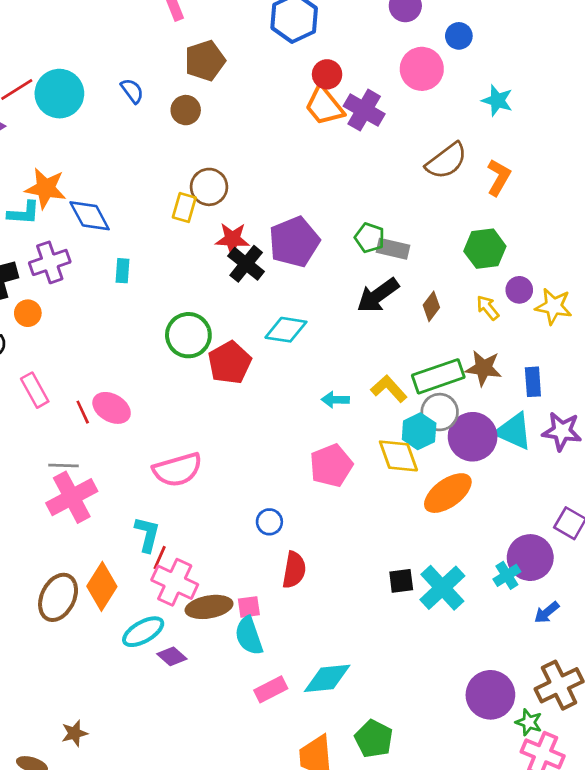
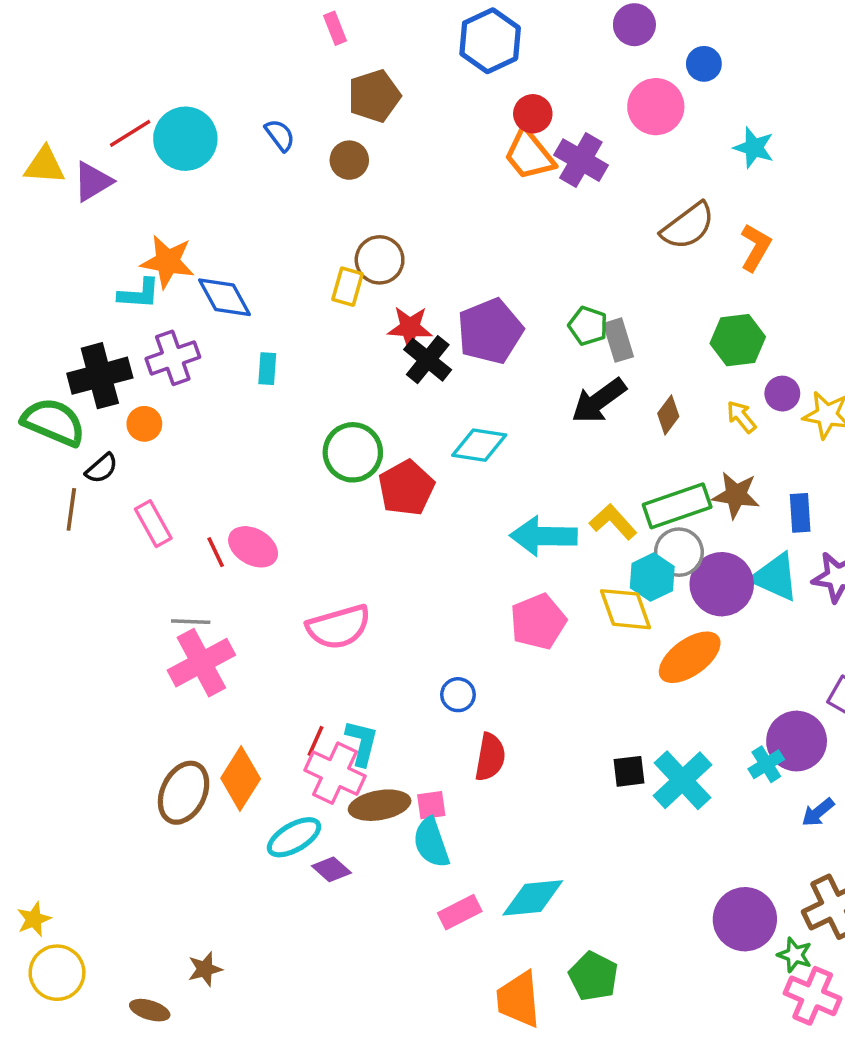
gray rectangle: (393, 249) -> (618, 340), turned 60
cyan arrow: (335, 400) -> (544, 536), size x1.8
cyan L-shape: (147, 534) -> (362, 743), moved

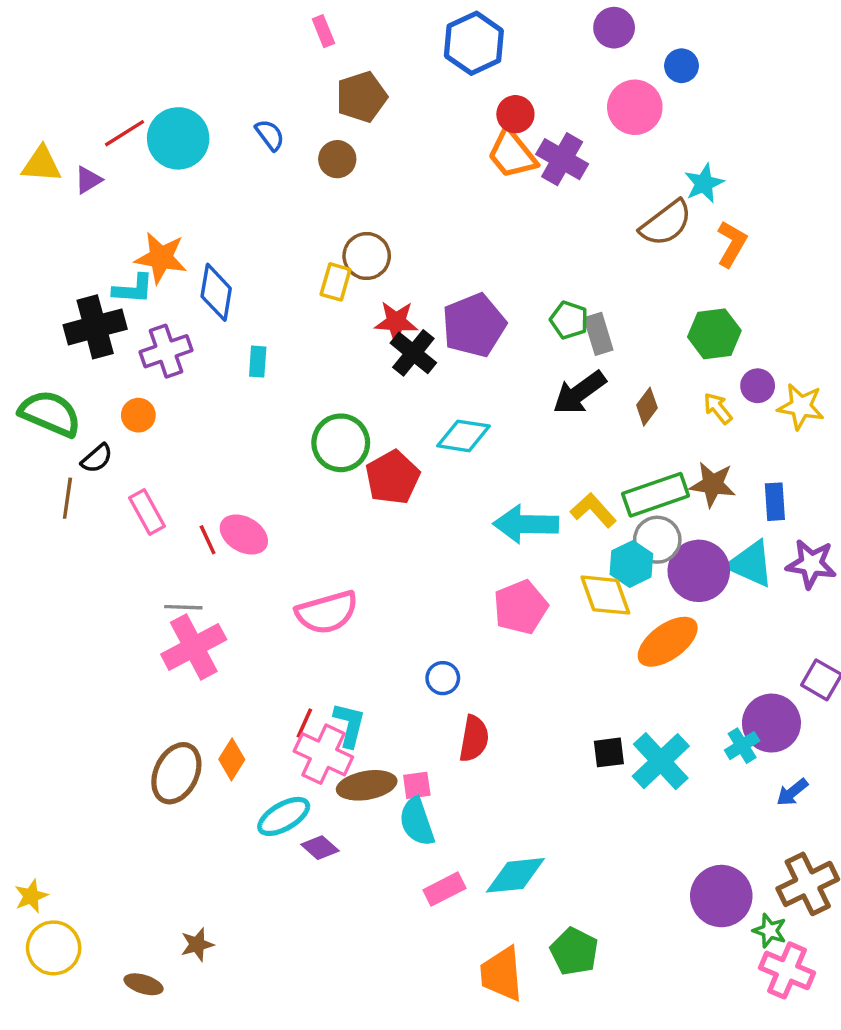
cyan star: (754, 148) -> (704, 183), moved, turned 30
purple triangle: (93, 181) -> (88, 180), size x0.7
blue diamond: (225, 297) -> (216, 292), turned 38
black cross: (100, 376) -> (95, 327), moved
orange diamond: (241, 778) -> (232, 759), size x0.7

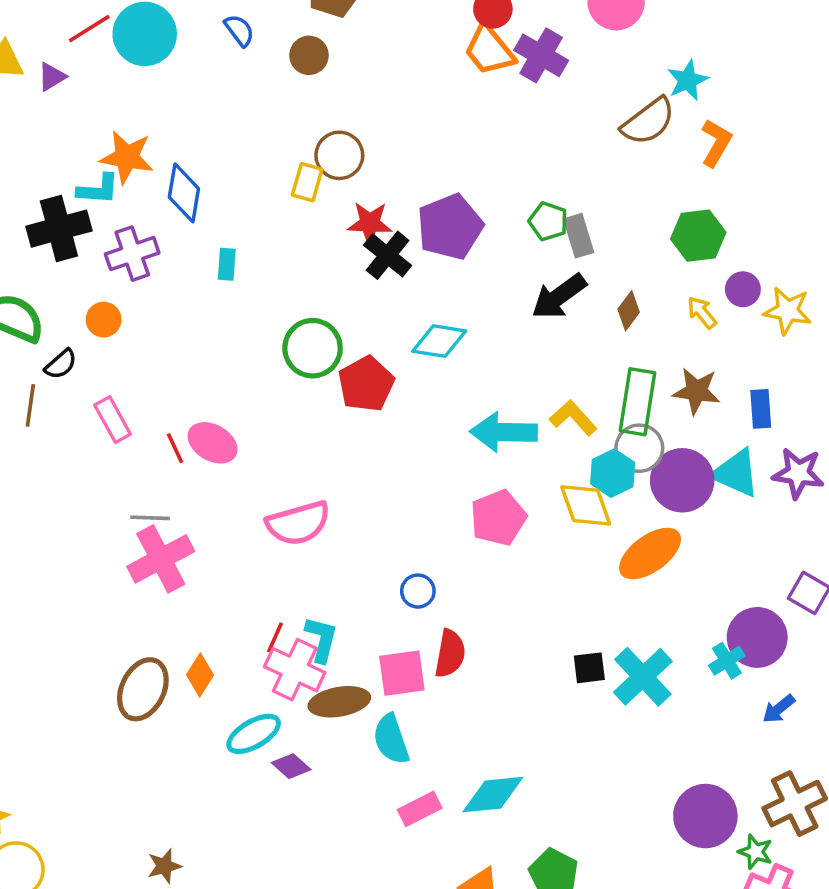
green rectangle: (656, 495) -> (638, 402), turned -62
pink square: (417, 785) -> (402, 673), moved, size x1.6

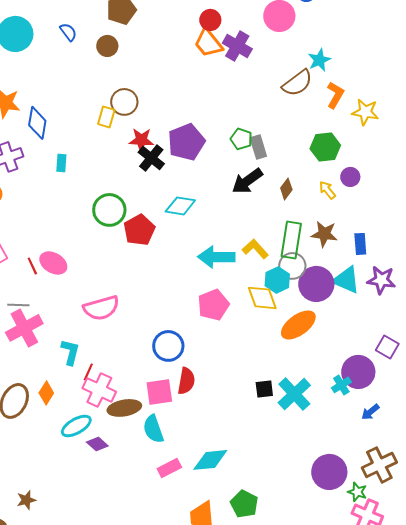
yellow star: (788, 311) -> (365, 112), moved
blue circle: (418, 591) -> (168, 346), size x1.6
cyan L-shape: (321, 639) -> (70, 352), moved

